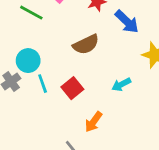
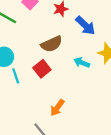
cyan arrow: (121, 84) -> (82, 63), moved, turned 49
red square: (72, 88) -> (42, 69), moved

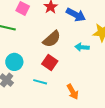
cyan line: (16, 76) -> (40, 82), moved, turned -40
orange arrow: (57, 108) -> (73, 92), turned -49

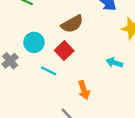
cyan arrow: (82, 47) -> (114, 63), moved
cyan circle: (14, 62) -> (34, 42), moved

